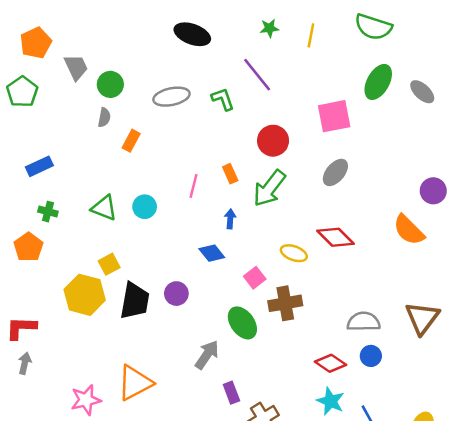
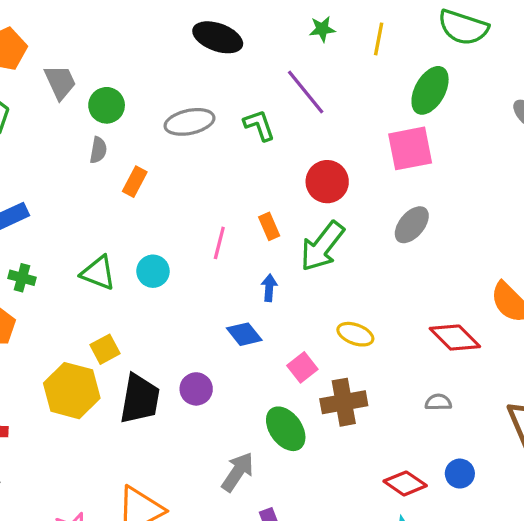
green ellipse: (378, 82) -> (430, 90), moved
red diamond: (335, 237) -> (455, 338), moved
gray semicircle: (364, 322) -> (438, 402), moved, size x0.6

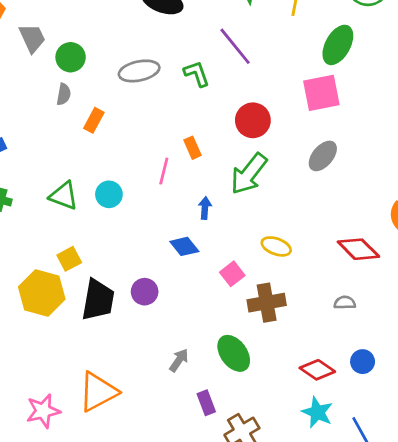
orange rectangle: (269, 226) -> (193, 148), moved
green ellipse: (286, 429) -> (234, 353), moved
gray arrow: (238, 472) -> (179, 360), size x0.7

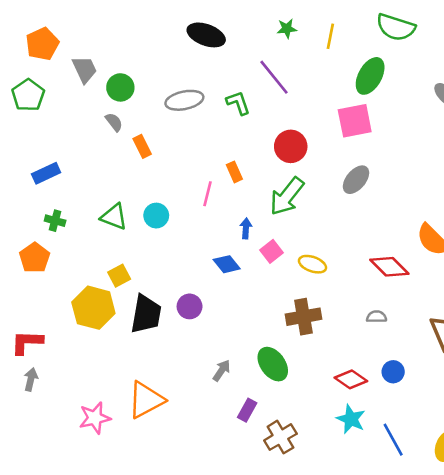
gray semicircle: (64, 94) -> (114, 122), turned -48
orange rectangle: (94, 120) -> (142, 146), turned -55
pink square: (232, 274) -> (271, 251), moved
purple rectangle: (206, 403) -> (247, 410), turned 50

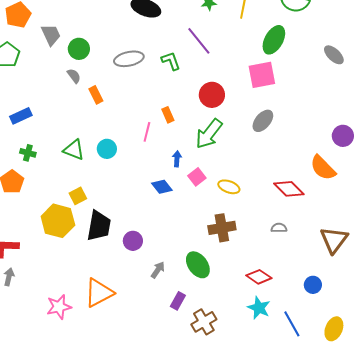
purple circle: (190, 306) -> (133, 241), moved
blue circle: (393, 372) -> (313, 285), moved

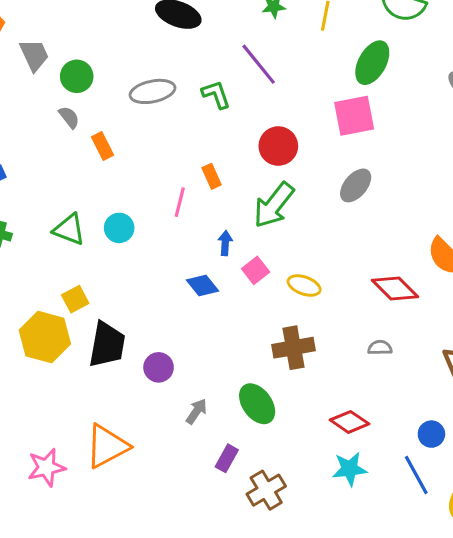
cyan star: (259, 308) -> (350, 469), turned -30
blue line: (292, 324) -> (416, 475), moved

